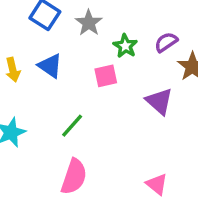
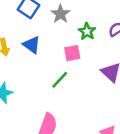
green line: (72, 126) -> (60, 80), moved

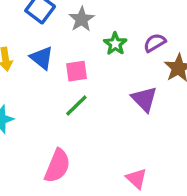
pink square: (72, 53) -> (77, 71), moved

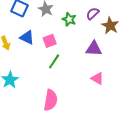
purple triangle: (144, 99) -> (94, 49), turned -30
pink triangle: (136, 179) -> (97, 78), moved

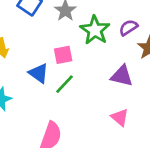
green star: (69, 19) -> (95, 30), size x1.5
blue triangle: (27, 38) -> (39, 73), moved

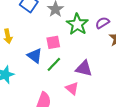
purple triangle: (122, 76) -> (84, 68), moved
pink triangle: (120, 117) -> (72, 88), moved

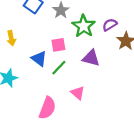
purple triangle: (84, 68) -> (91, 58), moved

